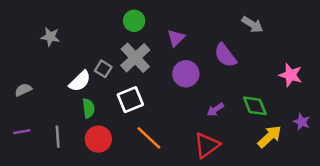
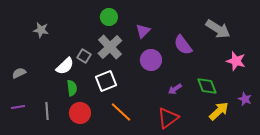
gray arrow: (252, 24) -> (218, 29), moved, size x1.4

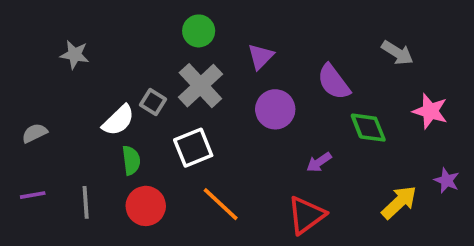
gray arrow: (218, 29) -> (397, 53), size x0.7
green diamond: (207, 86) -> (368, 128), moved

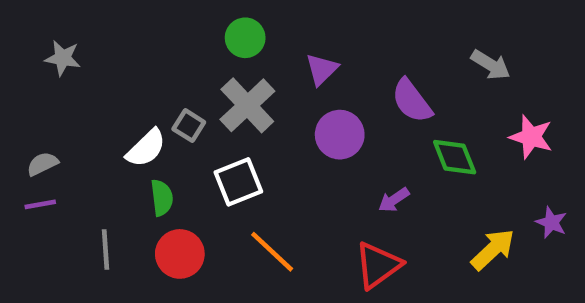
gray star: (75, 55) -> (63, 58), moved
purple line: (33, 195) -> (40, 204), moved

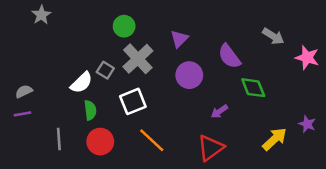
green circle: (245, 38) -> (124, 26), moved
gray star: (63, 58) -> (41, 15), moved, turned 30
pink star: (531, 137) -> (307, 58), moved

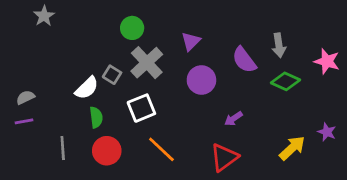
gray arrow: (273, 36) -> (279, 45), moved, turned 50
green diamond: (253, 88) -> (286, 81), moved, turned -44

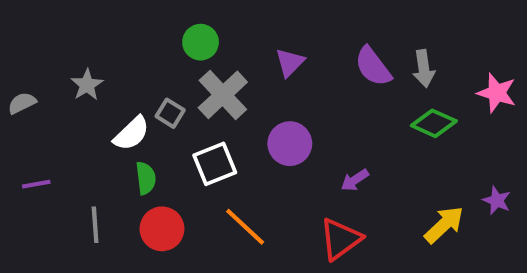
gray star: (44, 16) -> (87, 85), moved
purple semicircle: (244, 60) -> (373, 67), moved
purple circle: (201, 80) -> (290, 144), moved
gray semicircle: (25, 97) -> (22, 103), moved

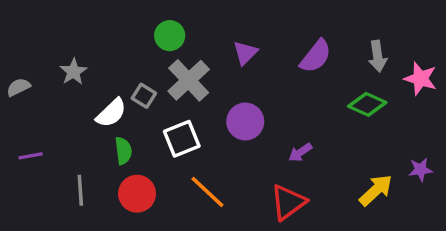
purple semicircle: (373, 67) -> (316, 56), turned -105
gray arrow: (424, 69) -> (378, 56), moved
purple star: (497, 200) -> (420, 170), turned -30

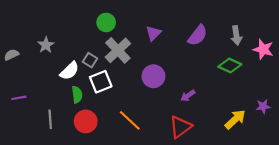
white square: (182, 139) -> (101, 82), moved

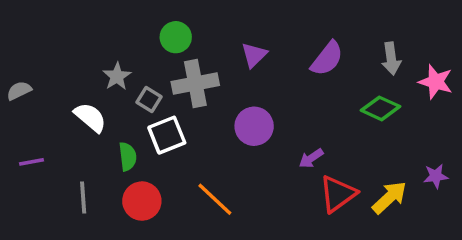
gray star: (46, 45) -> (117, 76), moved
gray cross: (118, 50) -> (195, 83), turned 32
white semicircle: (70, 71) -> (90, 117), moved, turned -96
red triangle: (180, 127) -> (338, 194), moved

